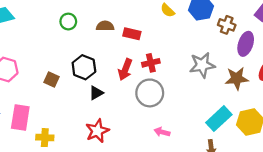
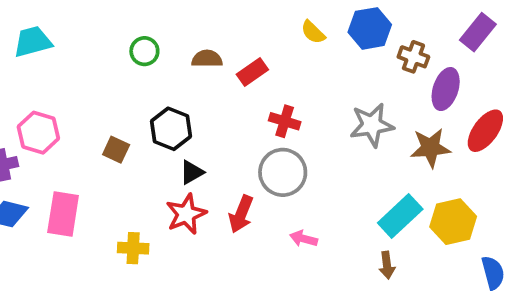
red rectangle: (132, 34) -> (252, 72), turned -48
red cross: (151, 63) -> (285, 121), turned 30
red arrow: (125, 69) -> (241, 214), moved
red star: (97, 131) -> (186, 214), moved
yellow cross: (45, 138) -> (133, 248), moved

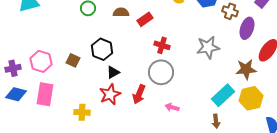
pink hexagon: (38, 133) -> (41, 61), moved
brown star: (430, 148) -> (246, 69), moved

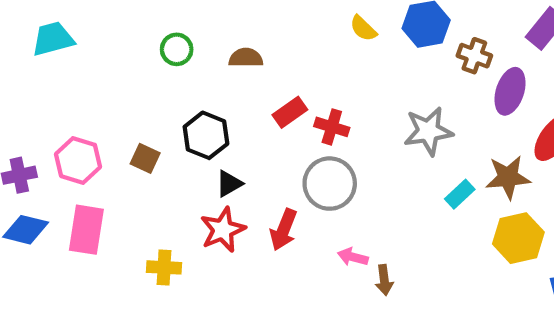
red rectangle: (145, 19) -> (290, 112), moved
cyan rectangle: (223, 95) -> (460, 194), moved, size x0.6
brown arrow: (216, 121) -> (384, 280), moved

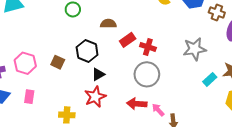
brown semicircle: (246, 58) -> (108, 24), moved
pink rectangle: (86, 230) -> (29, 97), size x0.6
red arrow: (284, 230) -> (137, 104), moved, turned 72
pink arrow: (353, 257) -> (158, 110), turned 32

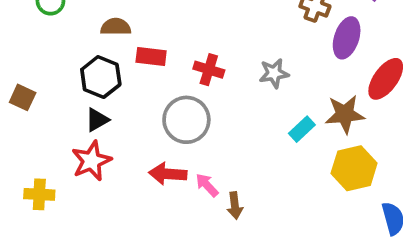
red rectangle: (128, 40) -> (151, 57), turned 42
red cross: (148, 47) -> (209, 70), moved
gray star: (195, 49) -> (274, 73), size x0.7
black hexagon: (87, 51) -> (101, 77), moved

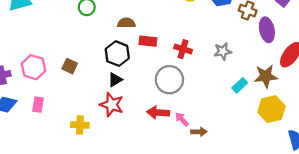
purple ellipse: (347, 38) -> (267, 30), turned -30
red star: (91, 161) -> (112, 105), turned -30
brown arrow: (235, 205) -> (199, 132), turned -84

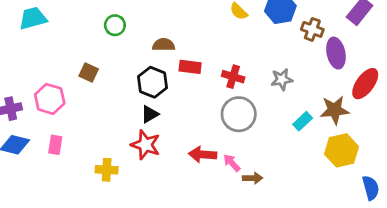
brown square: (70, 66) -> (89, 72), moved
gray circle: (169, 80) -> (239, 114), moved

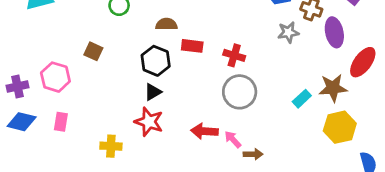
gray star: (282, 79) -> (288, 32), moved

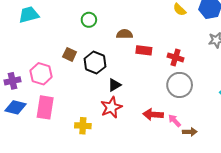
black hexagon: (156, 61) -> (95, 63), moved
pink rectangle: (61, 122) -> (45, 107), size x1.6
red star: (149, 122) -> (111, 107), turned 30

